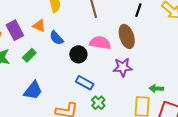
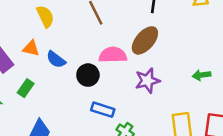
brown ellipse: (127, 36) -> (145, 40), turned 70
green arrow: (156, 88) -> (202, 75), moved

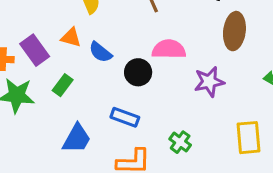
brown ellipse: (145, 40) -> (234, 31), moved, turned -36
blue rectangle: (103, 110) -> (125, 117), moved

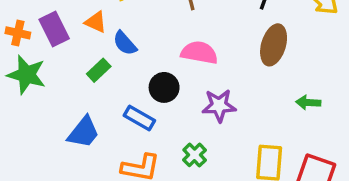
black circle: (138, 72) -> (164, 87), moved
purple star: (209, 82) -> (219, 106), moved
green rectangle: (63, 85) -> (99, 70), moved

